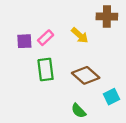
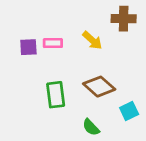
pink rectangle: (46, 38) -> (53, 43), turned 42
green rectangle: (46, 70) -> (56, 95), moved

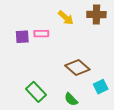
yellow arrow: (92, 40) -> (66, 18), moved
green rectangle: (56, 95) -> (36, 92), moved, turned -36

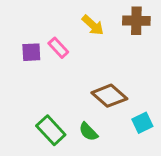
pink rectangle: (41, 34) -> (58, 48), turned 48
green semicircle: (71, 99) -> (88, 132), moved

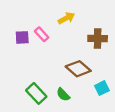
brown cross: (136, 21) -> (98, 39), moved
yellow arrow: (93, 25) -> (66, 18), turned -70

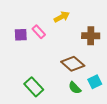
green semicircle: (63, 95) -> (75, 88), moved

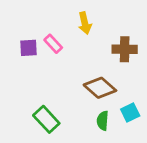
yellow arrow: (62, 17) -> (85, 23), turned 105
green semicircle: (75, 88) -> (103, 121), turned 48

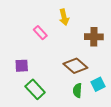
purple square: (28, 48) -> (22, 66), moved

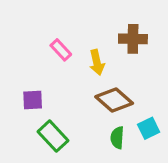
yellow arrow: (64, 17) -> (97, 62), moved
brown cross: (94, 37) -> (133, 39), moved

